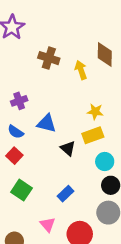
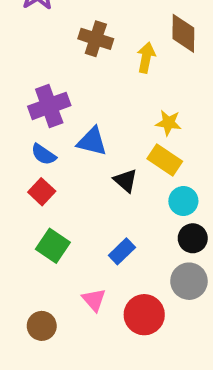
yellow arrow: (81, 70) -> (146, 57), turned 30
purple cross: (19, 101) -> (49, 106), size x1.5
yellow rectangle: (93, 135) -> (165, 160), turned 54

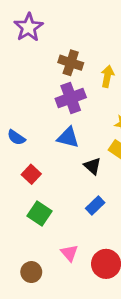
purple cross: (49, 106) -> (71, 98), moved
blue semicircle: (44, 154) -> (16, 137), moved
blue rectangle: (122, 251) -> (95, 205), moved

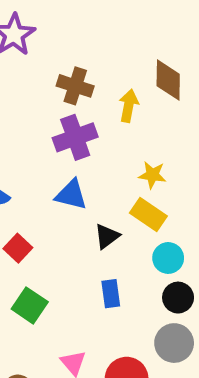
black triangle: (92, 166) -> (107, 236), turned 42
blue rectangle: (95, 205) -> (111, 294), turned -54

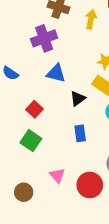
purple cross: (75, 137) -> (44, 38), moved
red square: (18, 248) -> (34, 109), moved

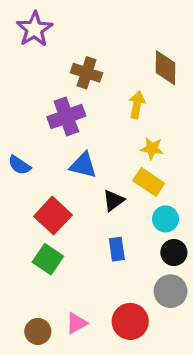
yellow arrow: (91, 19) -> (137, 105), moved
red square: (34, 109) -> (53, 216), size x1.5
pink triangle: (57, 175) -> (76, 323), moved, turned 42

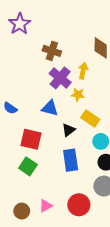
purple cross: (66, 116) -> (60, 78), moved, turned -30
yellow star: (152, 148) -> (78, 95), moved
red square: (53, 216) -> (31, 139), turned -30
blue rectangle: (117, 249) -> (71, 160), size x1.5

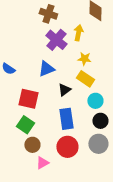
yellow star: (78, 95) -> (84, 59), moved
blue triangle: (50, 108) -> (46, 69), turned -36
red circle: (79, 205) -> (67, 147), moved
brown circle: (22, 211) -> (32, 145), moved

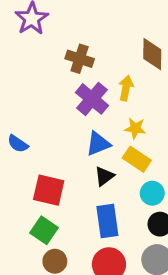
blue triangle: (46, 69) -> (98, 144), moved

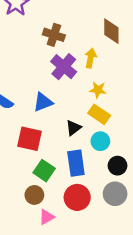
blue triangle: (98, 144) -> (43, 102), moved
cyan circle: (152, 193) -> (100, 141), moved
green square: (44, 230) -> (44, 171), moved

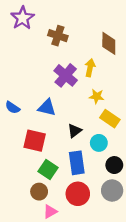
brown cross: (54, 35) -> (58, 36), moved
blue triangle: (43, 102) -> (47, 108), turned 36
yellow rectangle: (99, 114) -> (110, 119), moved

